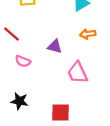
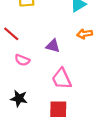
pink trapezoid: (78, 73) -> (62, 79), moved

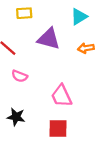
purple triangle: (53, 46) -> (49, 39), moved, size x1.5

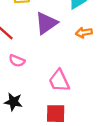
purple triangle: (49, 39) -> (46, 23), turned -50

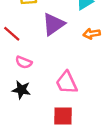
black star: (13, 102) -> (21, 90), moved

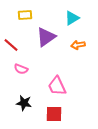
black star: (21, 90) -> (24, 103), moved

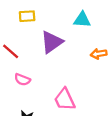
cyan triangle: (72, 18) -> (82, 20), turned 35
orange arrow: (78, 45) -> (99, 54), moved

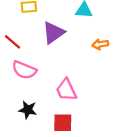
pink semicircle: (22, 80) -> (24, 70), size x1.5

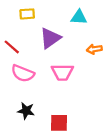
pink trapezoid: (66, 90) -> (62, 72), moved, turned -65

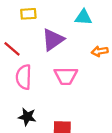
pink semicircle: (23, 73) -> (24, 77), turned 70

